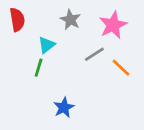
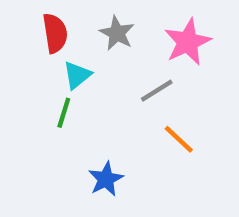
red semicircle: (17, 20) -> (55, 33), moved
orange line: (121, 68) -> (179, 139), moved

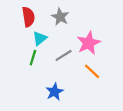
pink star: (188, 42) -> (89, 43), moved
gray line: (157, 91) -> (64, 55), moved

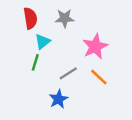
gray star: (60, 17) -> (65, 18), turned -30
gray line: (64, 55) -> (68, 73), moved

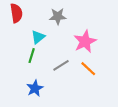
red semicircle: (30, 18) -> (16, 13), moved
blue star: (58, 99) -> (35, 88), moved

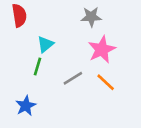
gray star: (58, 16) -> (91, 17), moved
blue star: (35, 88) -> (26, 106), moved

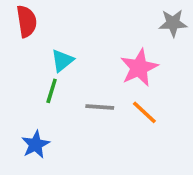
gray star: (91, 17) -> (173, 23), moved
gray line: (73, 78) -> (100, 107), turned 36

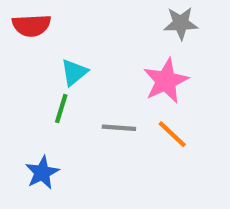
red semicircle: (27, 21) -> (31, 25), turned 96
gray star: (173, 23) -> (181, 23), moved

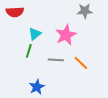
pink star: (166, 81) -> (66, 35), moved
blue star: (42, 173) -> (37, 87), moved

